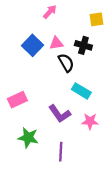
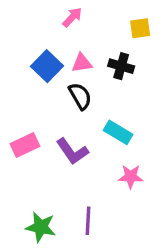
black semicircle: (66, 63) -> (80, 96), moved
purple L-shape: (60, 114) -> (72, 151), moved
green star: (28, 138) -> (41, 227), moved

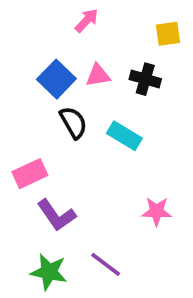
black semicircle: (80, 96) -> (73, 123), moved
cyan rectangle: (118, 132) -> (124, 136), moved
purple L-shape: (72, 151) -> (56, 215), moved
purple line: (88, 221) -> (106, 264), turned -56

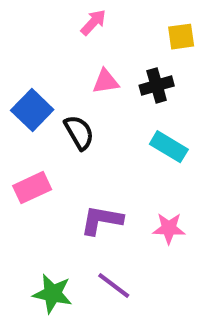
blue square: (56, 79) -> (32, 110), moved
black cross: (145, 79) -> (157, 86), turned -32
cyan rectangle: (124, 136) -> (169, 147), moved
purple L-shape: (56, 215) -> (102, 220), moved, turned 135

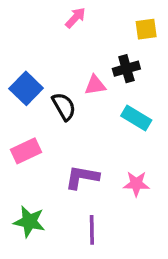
pink triangle: (106, 81) -> (95, 85), moved
purple line: (114, 285) -> (92, 230), turned 52
green star: (53, 294) -> (29, 222), moved

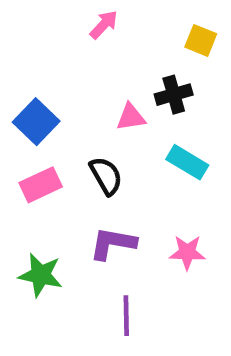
yellow square: (146, 29) -> (201, 40), turned 30
black semicircle: (64, 106) -> (106, 176), moved
pink rectangle: (26, 151) -> (41, 185), moved
green star: (29, 222) -> (41, 275), moved

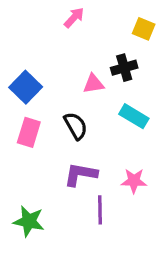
pink rectangle: (41, 185) -> (29, 132), turned -48
green star: (41, 275) -> (29, 221), moved
purple line: (126, 316) -> (100, 210), moved

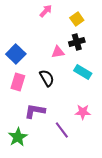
yellow square: (144, 29) -> (77, 19), moved, turned 32
purple L-shape: (81, 174) -> (35, 111), moved
purple line: (100, 210) -> (62, 130), turned -36
green star: (29, 221) -> (18, 137), turned 30

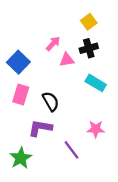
pink arrow: (46, 11) -> (53, 44), moved
black semicircle: (47, 78) -> (51, 101), moved

